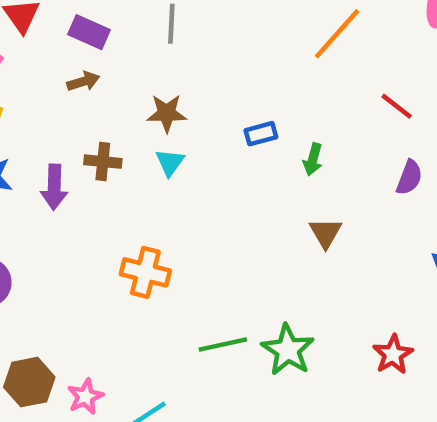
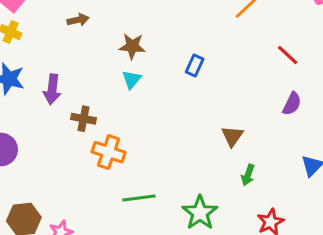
blue rectangle: (261, 134) -> (195, 65), turned -55
green arrow: (313, 159) -> (248, 175), moved
brown cross: (103, 162) -> (84, 119), moved
green line: (223, 345) -> (139, 198), moved

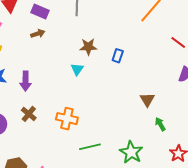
brown star: (132, 46) -> (88, 47), moved
brown cross: (84, 119) -> (29, 114), moved, turned 35
green arrow: (248, 175) -> (160, 124), turned 136

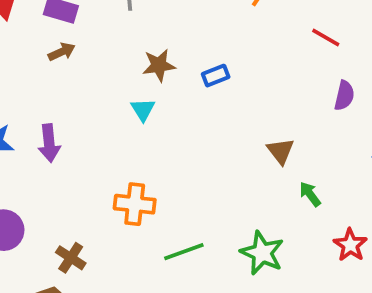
blue rectangle: (118, 56) -> (216, 76), turned 56
brown cross: (29, 114) -> (71, 258), moved

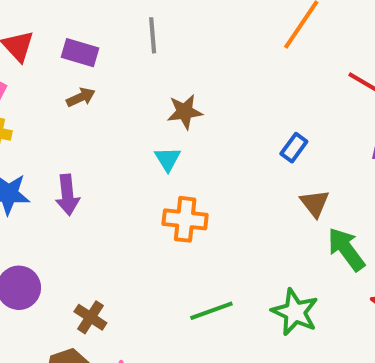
blue rectangle: (216, 76) -> (294, 148), moved, turned -32
green arrow: (310, 194) -> (346, 249), size x1.6
orange cross: (135, 204) -> (185, 219), moved

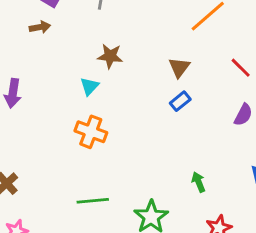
brown triangle: (315, 203) -> (179, 67), moved
green arrow: (346, 249) -> (199, 182), size x0.6

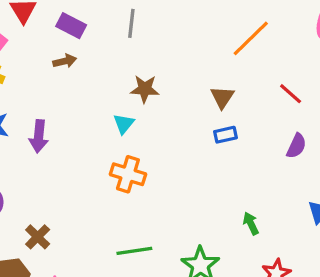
blue rectangle: (180, 101) -> (225, 135), turned 30

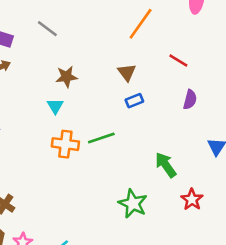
gray line: (131, 23) -> (47, 29), turned -50
green arrow: (251, 223) -> (166, 165), size x1.5
green line: (134, 251) -> (101, 138), moved

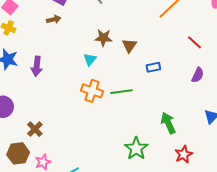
brown triangle: (127, 72) -> (129, 45), moved

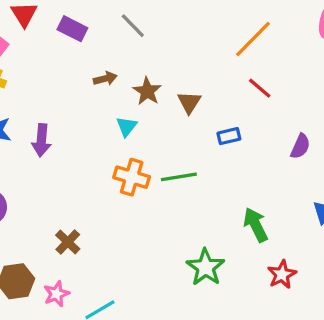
brown arrow: (54, 19) -> (105, 79), moved
brown star: (103, 38) -> (147, 91), turned 30
red line: (195, 42) -> (260, 88), moved
brown cross: (35, 129) -> (68, 242), moved

